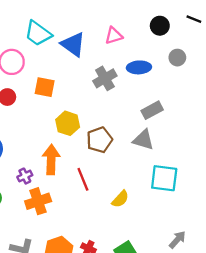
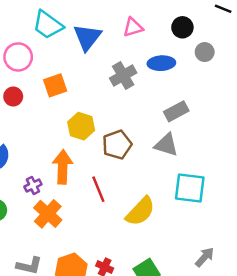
black circle: (160, 26) -> (182, 27), moved
blue triangle: (73, 44) -> (87, 37), turned 32
orange square: (45, 87) -> (55, 85), turned -30
yellow semicircle: (120, 199) -> (140, 211), size x1.5
orange cross: (38, 201) -> (48, 214), turned -30

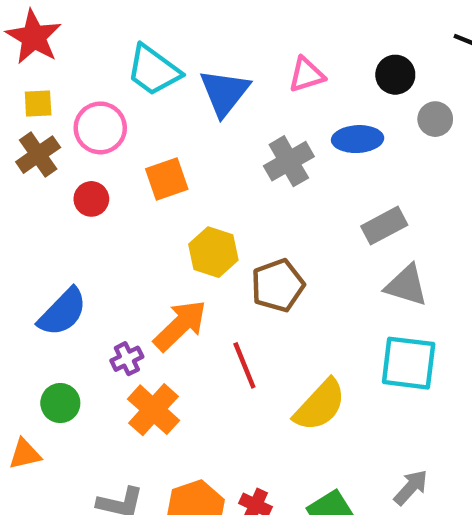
gray triangle: (166, 145) -> (406, 285), moved
orange arrow: (63, 167) -> (180, 325), turned 44
gray arrow: (205, 257) -> (411, 487), moved

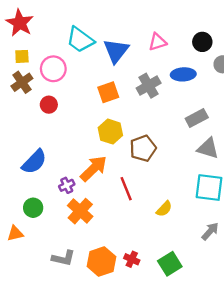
orange square: (167, 179) -> (108, 92), moved
yellow semicircle: (320, 405) -> (164, 209), size x0.6
gray arrow: (411, 487) -> (210, 231), moved

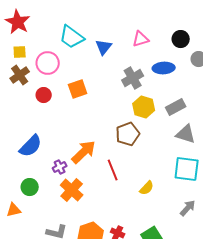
blue triangle: (116, 51) -> (104, 47), size x0.7
orange square: (108, 92) -> (78, 89), moved
yellow hexagon: (110, 132) -> (144, 107), moved

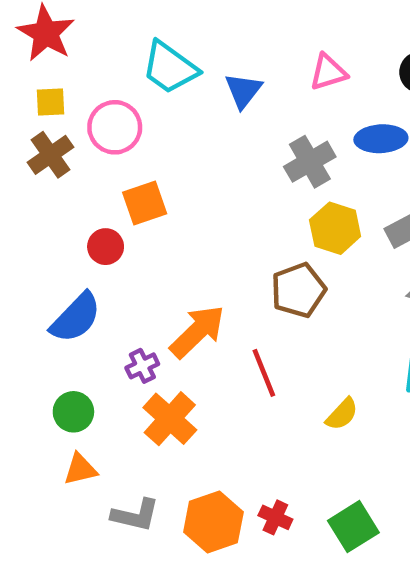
orange square: (78, 89) -> (145, 203), moved
red circle: (44, 95) -> (106, 247), moved
orange triangle: (14, 210) -> (80, 469), moved

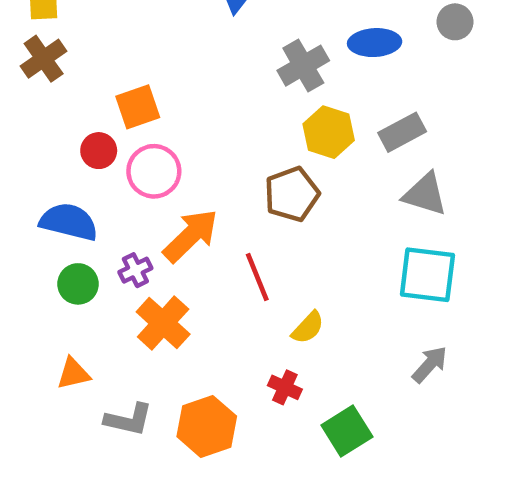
pink circle: (115, 127) -> (154, 171), moved
blue semicircle: (76, 318) -> (69, 222), turned -120
green circle: (73, 412) -> (78, 284), moved
yellow semicircle: (342, 414) -> (308, 328), moved
red cross: (275, 517) -> (285, 387), moved

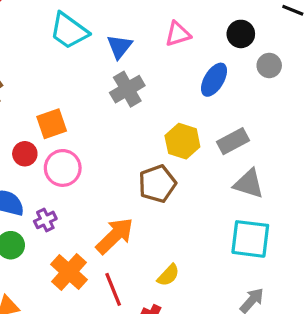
blue ellipse: (375, 43) -> (214, 80), turned -56
gray cross: (303, 66) -> (127, 89), moved
orange arrow: (191, 236) -> (115, 236), moved
purple cross: (135, 270) -> (45, 220), moved
red line: (257, 277) -> (113, 289), moved

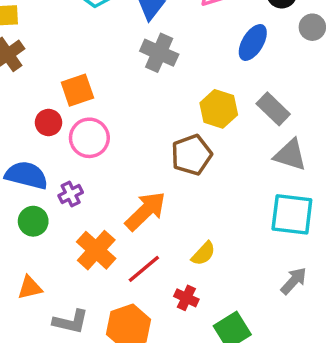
gray cross: (127, 89) -> (159, 53), turned -36
gray rectangle: (233, 141) -> (273, 109), turned 72
red line: (113, 289) -> (144, 269), turned 72

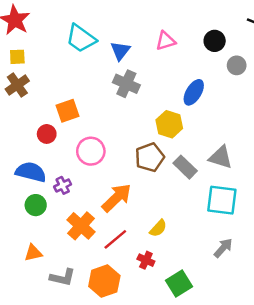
blue ellipse: (253, 42) -> (194, 92), moved
gray rectangle: (273, 109) -> (185, 167), moved
pink circle: (89, 138) -> (91, 151), moved

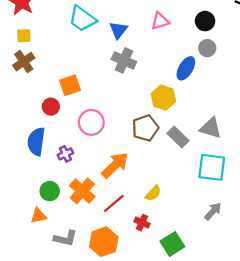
gray circle: (237, 65) -> (207, 48), moved
blue semicircle: (31, 172) -> (36, 142), turned -96
green circle: (36, 205) -> (50, 191), moved

